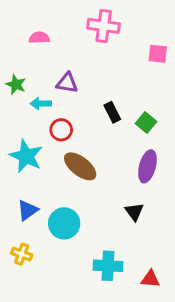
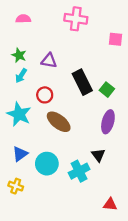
pink semicircle: (39, 38) -> (23, 19), moved
green star: (16, 84) -> (19, 55), moved
cyan arrow: (41, 103) -> (21, 76), moved, turned -56
black rectangle: (112, 112) -> (82, 82), size x1.6
cyan cross: (108, 266) -> (79, 171), moved, turned -30

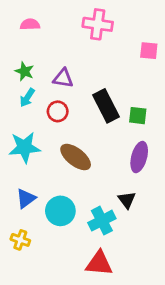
green square: (107, 90) -> (138, 116), turned -32
red circle: (45, 95) -> (58, 111), moved
cyan star: (19, 114) -> (24, 147), turned -30
red triangle: (110, 204) -> (99, 263), moved, size x1.5

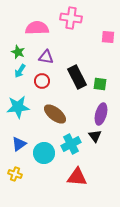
pink semicircle: (30, 24) -> (37, 28), moved, size x1.6
black triangle: (127, 200) -> (95, 136), moved
cyan cross: (102, 221) -> (71, 144), moved
red triangle: (99, 263) -> (77, 177), moved

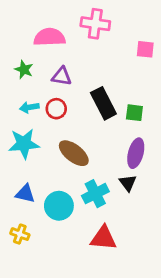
cyan arrow: (20, 71) -> (29, 107), moved, turned 48
blue triangle: (19, 144) -> (25, 194), turned 49

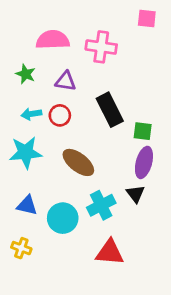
pink cross: (95, 24) -> (101, 47), moved
pink square: (145, 49) -> (147, 18), moved
green square: (134, 113) -> (143, 131), moved

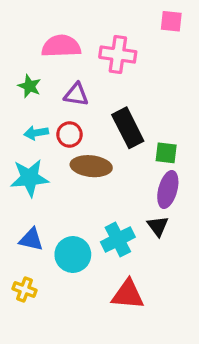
brown ellipse: (78, 162) -> (91, 166), moved, turned -32

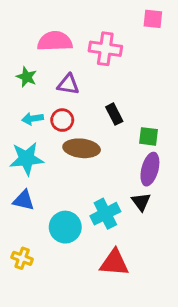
black rectangle: (128, 128) -> (114, 114), size x0.6
blue triangle: (31, 240) -> (24, 200), moved

